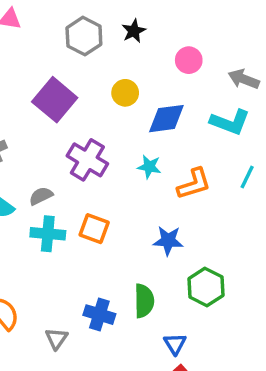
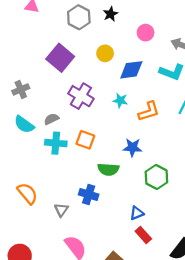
green semicircle: (144, 301) -> (108, 169), moved, turned 95
blue triangle: (175, 344) -> (137, 213), turned 40

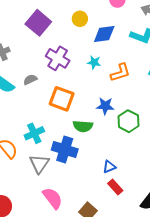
orange square: (85, 140) -> (62, 99), size x1.4
cyan cross: (56, 143) -> (34, 133), moved, turned -30
green hexagon: (156, 177) -> (129, 121), moved
blue cross: (89, 195) -> (65, 150), size x1.4
gray triangle: (61, 210) -> (39, 164), size x1.5

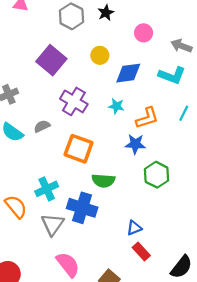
blue star: (105, 106) -> (135, 144), moved

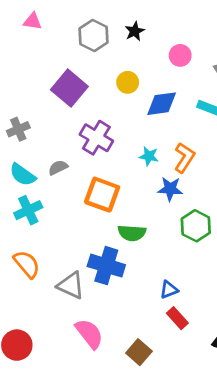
cyan star: (116, 106) -> (149, 156), moved
orange L-shape: (147, 118) -> (184, 158), turned -40
cyan cross: (47, 189) -> (28, 210), moved
gray triangle: (53, 224) -> (71, 285), turned -40

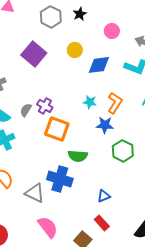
purple cross: (96, 138) -> (45, 106), moved, size x0.7
gray semicircle: (58, 168) -> (26, 110), turned -32
red rectangle: (177, 318) -> (102, 223), moved

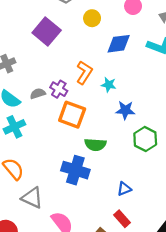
yellow circle: (75, 50) -> (92, 18), moved
orange L-shape: (115, 103) -> (84, 73), moved
gray semicircle: (26, 110) -> (38, 94), turned 40
gray triangle: (35, 193) -> (32, 198), moved

